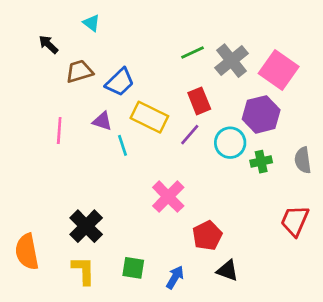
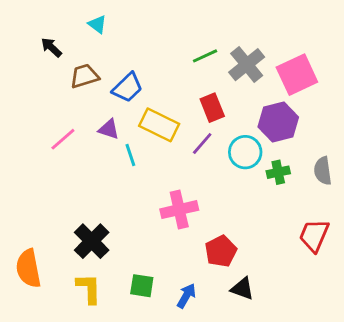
pink square: (279, 70) -> (297, 75), turned 30
pink line: (59, 131) -> (63, 139), turned 45
pink cross: (168, 197) -> (179, 210), turned 32

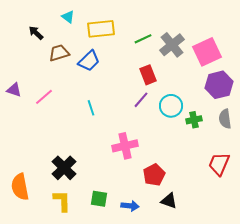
purple hexagon: (278, 122) -> (219, 85), moved
yellow rectangle: (159, 125) -> (101, 29), moved, turned -32
purple triangle: (109, 129) -> (14, 90), moved
blue arrow: (186, 296) -> (130, 206), turned 66

